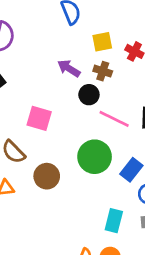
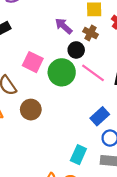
green circle: (95, 157) -> (62, 72), moved

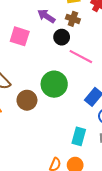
pink square: (33, 62) -> (20, 36), moved
green circle: (62, 72) -> (54, 84), moved

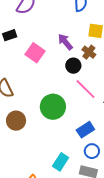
brown circle: (27, 100) -> (16, 121), moved

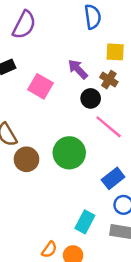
brown circle: (16, 121) -> (26, 159), moved

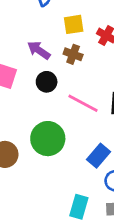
black circle: (91, 98) -> (47, 82), moved

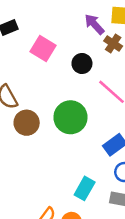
purple arrow: (39, 50) -> (94, 24), moved

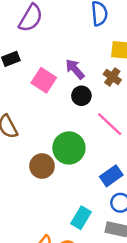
purple arrow: (94, 24) -> (75, 69), moved
brown circle: (27, 123) -> (42, 166), moved

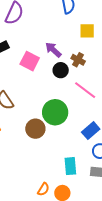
brown cross: (112, 77) -> (78, 60), moved
cyan rectangle: (81, 218) -> (70, 166), turned -30

